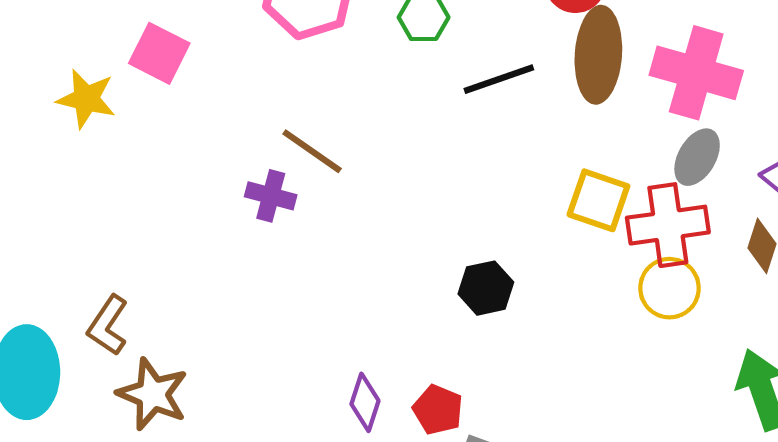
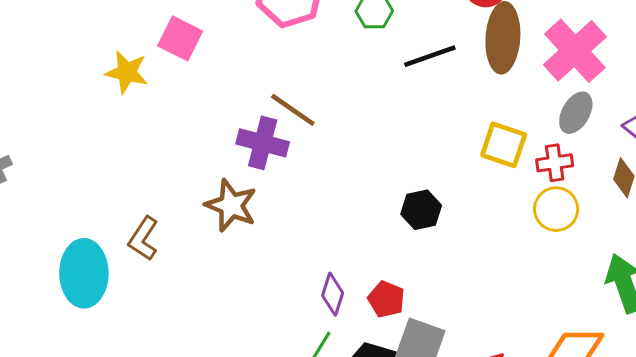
pink cross: (696, 73) -> (575, 51), turned 32
purple cross: (271, 196) -> (263, 143), size x1.4
red cross: (668, 225) -> (555, 163), size x0.6
brown star: (153, 394) -> (231, 205), moved

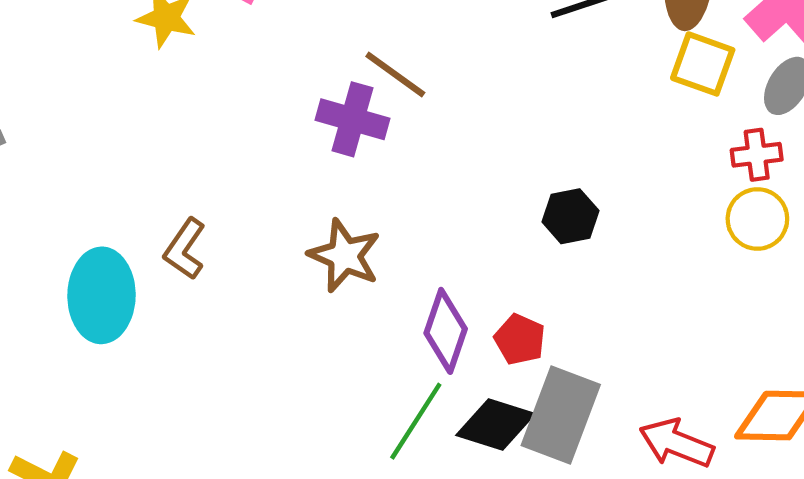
yellow square: (504, 145) -> (703, 64), moved
brown star: (231, 205) -> (345, 256), moved
purple diamond: (333, 294) -> (446, 331), size x1.4

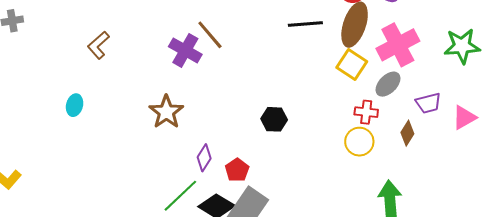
brown L-shape: (185, 249) -> (98, 45), moved
cyan ellipse: (101, 295) -> (75, 105), moved, size x0.5
purple diamond: (446, 331) -> (204, 158), size x0.7

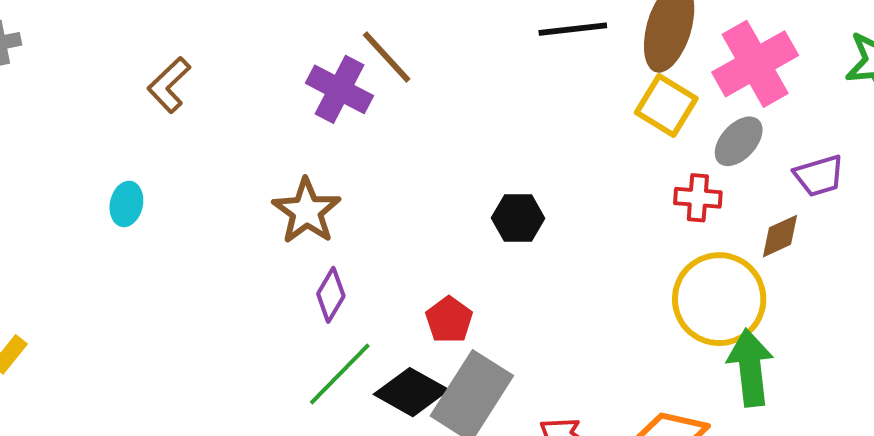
brown diamond: (407, 133) -> (780, 236), turned 35
yellow circle: (359, 142) -> (719, 299), moved, size x1.6
purple diamond: (204, 158) -> (331, 295), moved

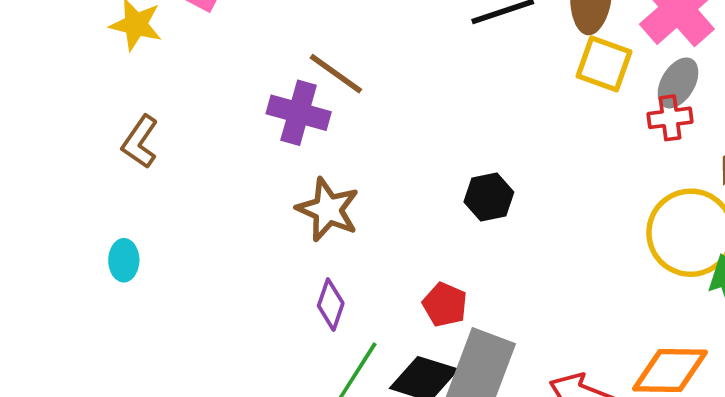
red cross: (698, 198) -> (670, 118), moved
brown star: (307, 211) -> (328, 210), moved

